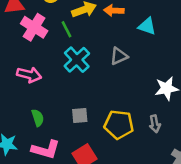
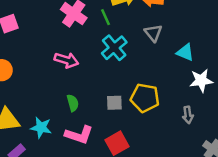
cyan triangle: (147, 26) -> (185, 52), moved
gray triangle: (119, 56) -> (153, 33), moved, turned -48
yellow pentagon: (119, 125) -> (145, 98), moved

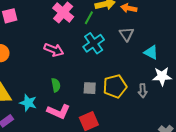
green line: (106, 17) -> (89, 18), turned 48
yellow pentagon: (145, 98) -> (115, 86), turned -30
gray arrow: (188, 115) -> (143, 91), moved

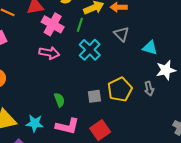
pink arrow: (54, 50) -> (49, 53), moved

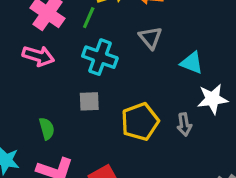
cyan cross: (90, 50) -> (100, 57), turned -30
gray square: (94, 96) -> (89, 101), moved

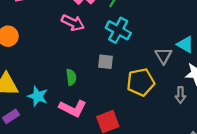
gray triangle: (150, 38) -> (163, 56), moved
gray arrow: (184, 124) -> (180, 95), moved

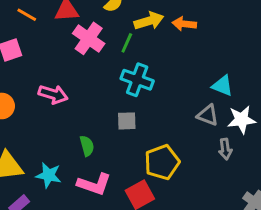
pink arrow: (73, 23) -> (53, 94), moved
gray triangle: (163, 56) -> (208, 115), moved, turned -30
yellow pentagon: (141, 82) -> (162, 162), moved

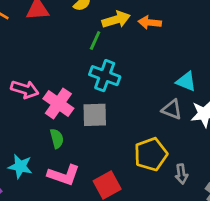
pink cross: (89, 38) -> (58, 103), moved
gray square: (127, 121) -> (95, 115), size x1.4
gray arrow: (225, 149) -> (181, 174), moved
yellow pentagon: (162, 162) -> (151, 154), moved

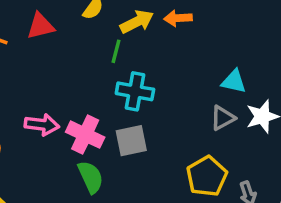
gray triangle: (172, 109) -> (223, 118), turned -40
green semicircle: (57, 139) -> (91, 177), size x1.4

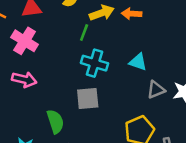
cyan triangle: (234, 81) -> (138, 62), moved
pink cross: (85, 135) -> (25, 41), moved

